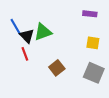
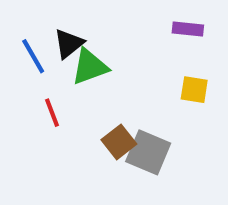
black triangle: (27, 36) -> (69, 44), moved, turned 35
gray square: (94, 73) -> (148, 152), moved

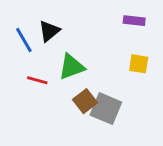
green triangle: (90, 67) -> (72, 67), moved
red line: (52, 113) -> (37, 80), turned -54

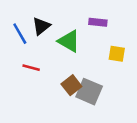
purple rectangle: (134, 21) -> (98, 22), moved
green triangle: (72, 67) -> (69, 41), moved, turned 50

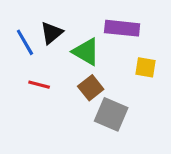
purple rectangle: (98, 22) -> (122, 28), size x1.5
brown square: (71, 85) -> (91, 88), moved

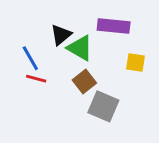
black triangle: (52, 33) -> (61, 35), moved
blue line: (25, 42) -> (30, 58), moved

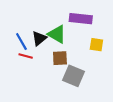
black triangle: (61, 35) -> (39, 38), moved
brown square: (84, 82) -> (60, 58), turned 35

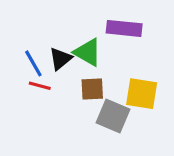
yellow square: (96, 45) -> (142, 94), moved, size x1.5

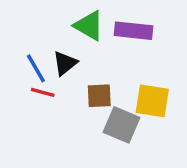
green triangle: (88, 52) -> (89, 26), moved

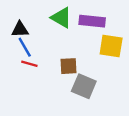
black triangle: (65, 63) -> (20, 29), moved, turned 36
yellow square: (152, 101) -> (111, 46), moved

